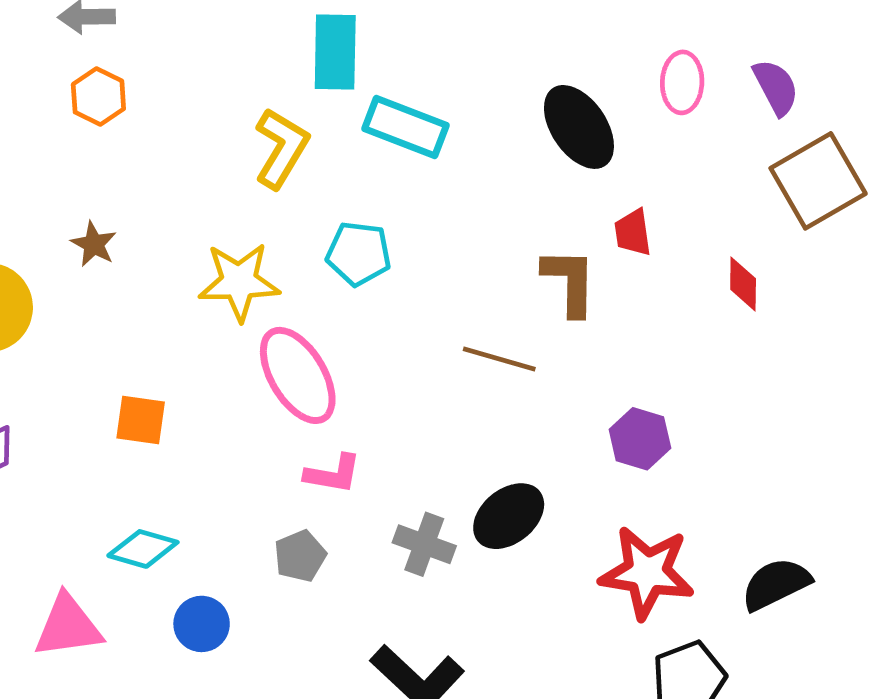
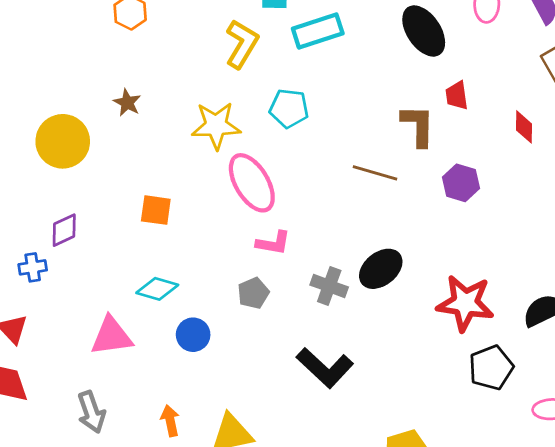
cyan rectangle: (406, 127) -> (318, 31), turned -39
purple hexagon: (640, 439) -> (461, 183), moved

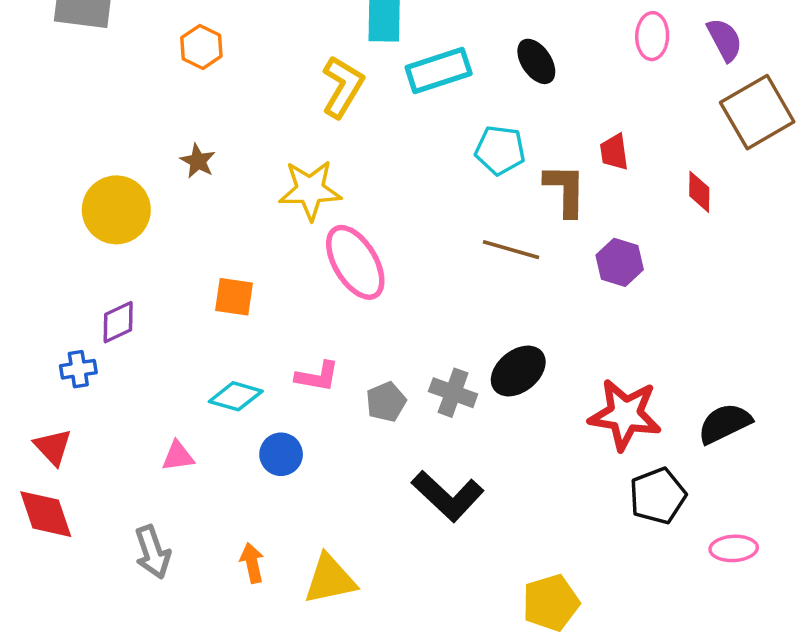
black ellipse: (424, 31) -> (536, 61), moved, size x0.7
cyan pentagon: (289, 108) -> (500, 150), moved
pink L-shape: (273, 243) -> (317, 376), moved
gray pentagon: (253, 293) -> (386, 402), moved
pink triangle: (111, 336) -> (178, 456), size x0.6

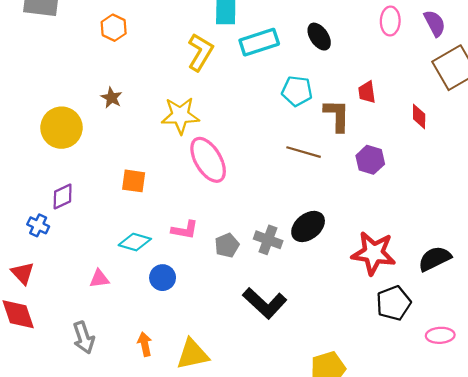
blue cross: (78, 369) -> (38, 225), turned 35

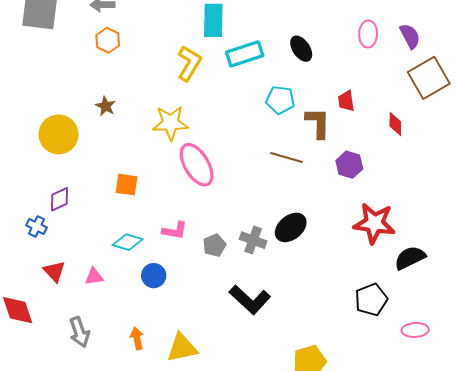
red star: (374, 253) -> (374, 223), moved
red triangle: (23, 273) -> (54, 271), moved

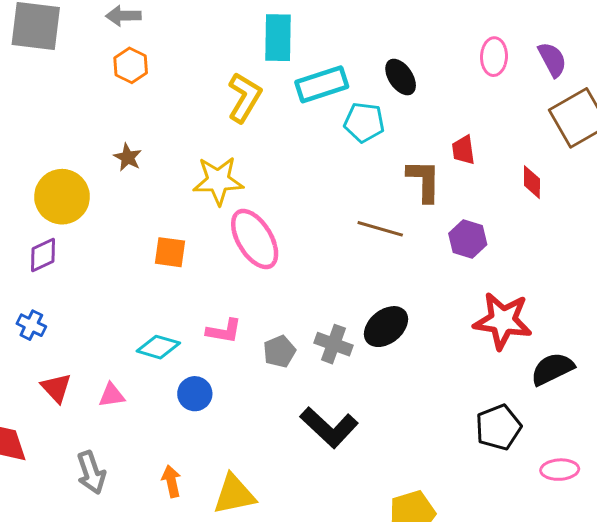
cyan pentagon: (280, 100) -> (364, 122), moved
orange square: (126, 185) -> (170, 252), moved
purple diamond: (60, 199) -> (43, 255), moved

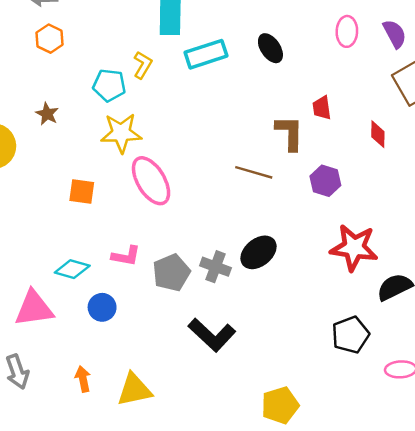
yellow L-shape: (244, 97) -> (143, 65), size x0.7
cyan pentagon: (364, 122) -> (109, 85), moved
gray pentagon: (279, 351) -> (171, 273), size x1.4
pink triangle: (112, 395) -> (34, 309), size x1.8

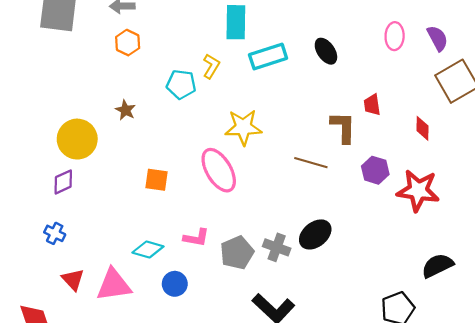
yellow star: (121, 133) -> (243, 127), moved
red star: (354, 248) -> (418, 191), moved

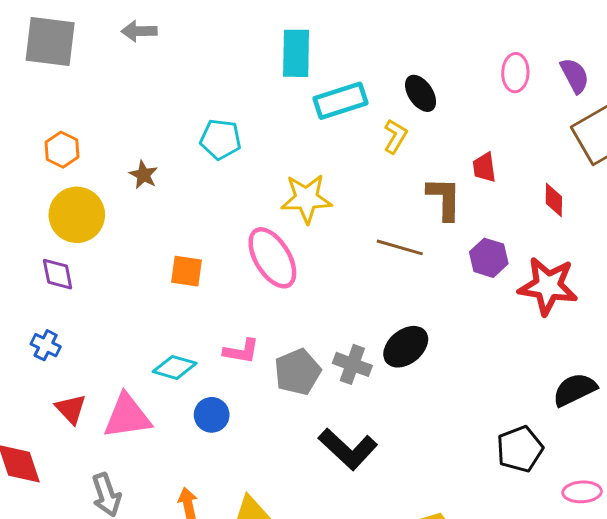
orange hexagon: (128, 43) -> (62, 150), moved
yellow L-shape: (211, 66) -> (395, 136), moved
purple diamond: (63, 182) -> (58, 274), turned -76

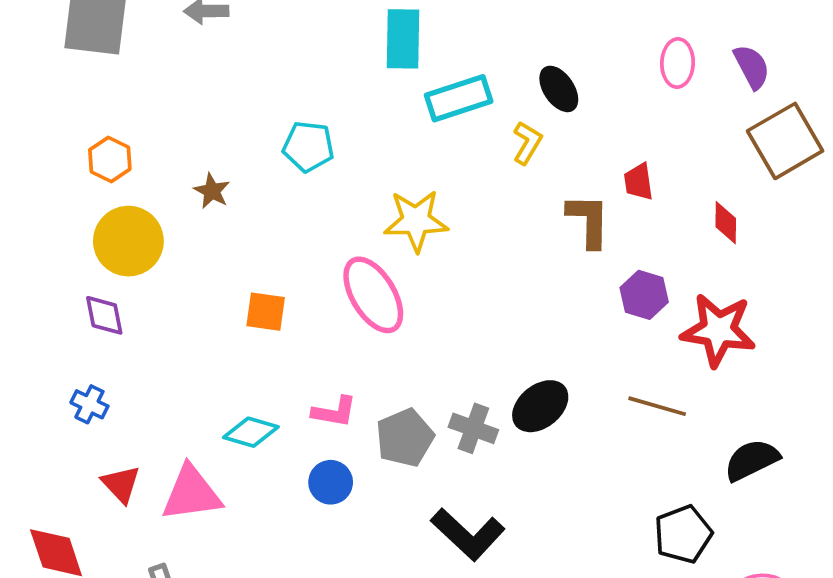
brown line: (400, 247) -> (657, 406), moved
blue circle: (212, 415) -> (331, 482), moved

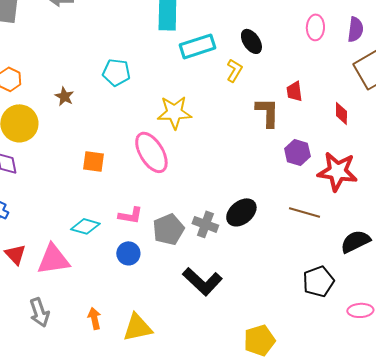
purple semicircle: (752, 67) -> (355, 29), turned 35

